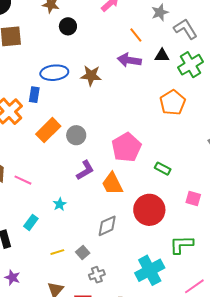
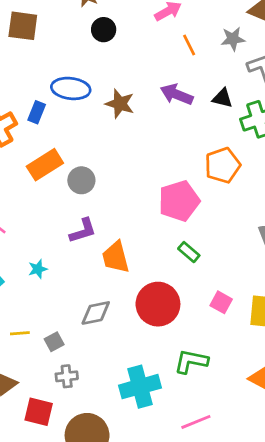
orange line: (136, 35) -> (189, 45), moved
pink pentagon: (126, 147) -> (179, 201), moved

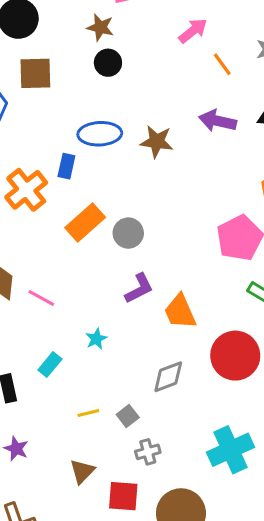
black circle: (104, 30) -> (108, 63), moved

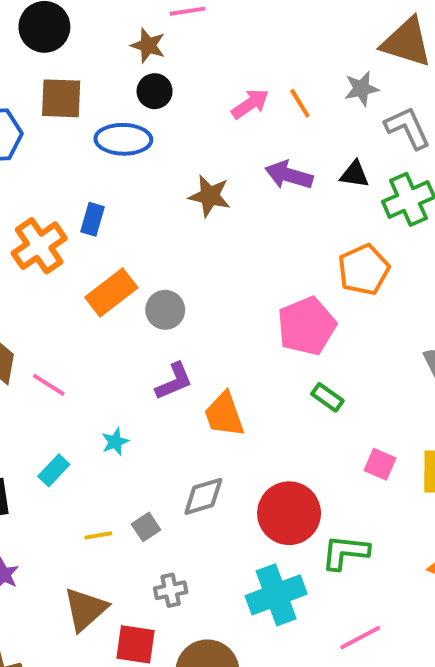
pink arrow: (193, 31) -> (250, 104), moved
blue ellipse: (100, 134) -> (123, 139), moved
red circle: (235, 356) -> (289, 513), moved
gray square: (128, 416) -> (146, 527), moved
brown triangle: (82, 471) -> (85, 609), size x1.4

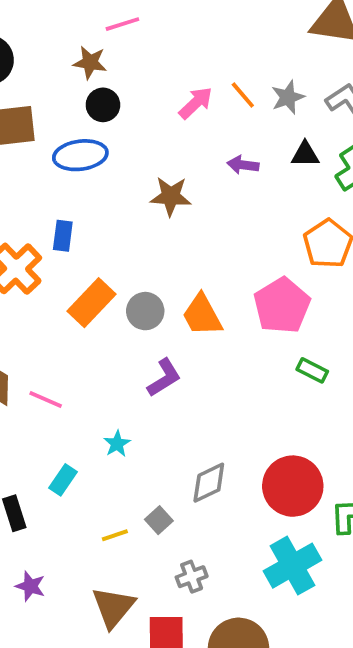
gray star: (361, 89) -> (288, 97), moved
purple arrow: (289, 175) -> (243, 165), size x0.7
orange trapezoid: (224, 415) -> (202, 315), moved

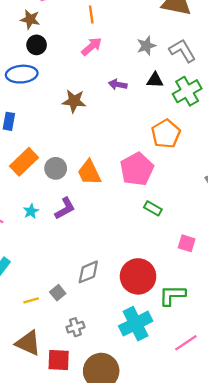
orange line: (243, 95) -> (91, 14), moved, turned 30
cyan star: (117, 444) -> (31, 211), moved
brown triangle: (113, 607) -> (28, 343), turned -48

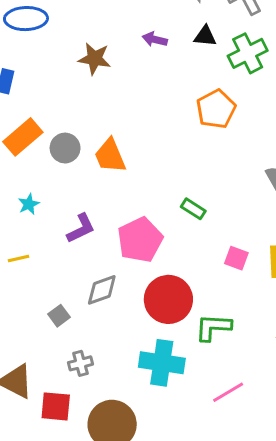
pink pentagon: (137, 169) -> (140, 240), moved
purple L-shape: (65, 208) -> (81, 228), moved
yellow line: (31, 300) -> (18, 258), moved
cyan cross: (136, 324) -> (162, 363), turned 32

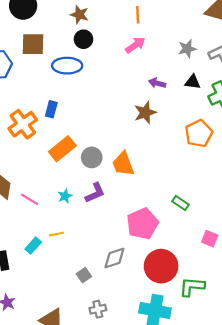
brown star: (95, 59) -> (145, 113), moved, turned -30
purple L-shape: (81, 228) -> (95, 193), moved

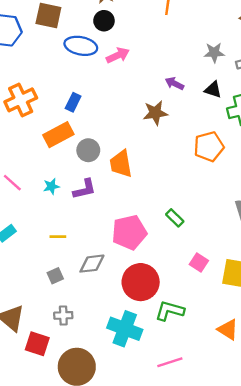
pink arrow: (135, 45) -> (118, 55), moved
blue rectangle: (51, 109) -> (73, 102), moved
yellow line: (57, 234) -> (58, 237), moved

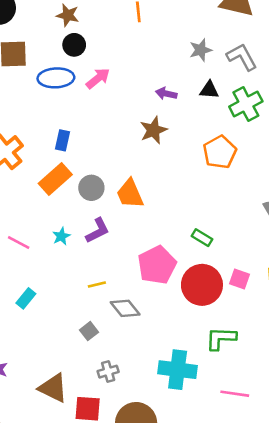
yellow line: (58, 237) -> (97, 284), moved
gray diamond: (92, 264) -> (125, 308), turned 72
red circle: (141, 282) -> (202, 285), moved
pink line: (170, 362) -> (235, 394), turned 40

